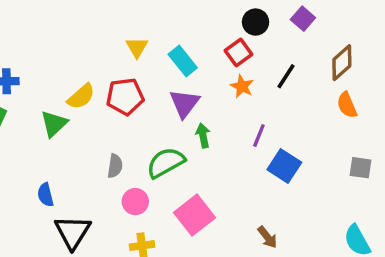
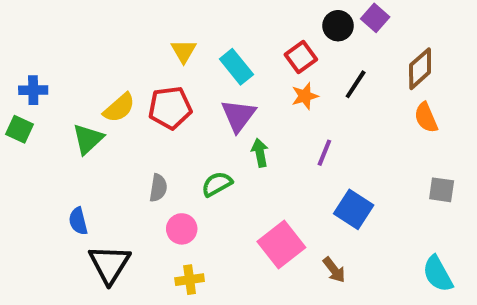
black circle: (256, 22) -> (338, 26), moved
orange star: (242, 86) -> (305, 96), turned 30
green semicircle: (166, 163) -> (217, 184), size x0.7
blue square: (284, 166) -> (354, 209), moved
pink square: (195, 215) -> (281, 245), moved

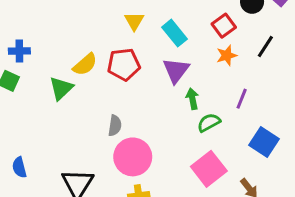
green semicircle: (217, 184) -> (209, 123), moved
blue semicircle: (78, 221) -> (19, 167), moved
pink circle: (182, 229) -> (133, 157), size x1.6

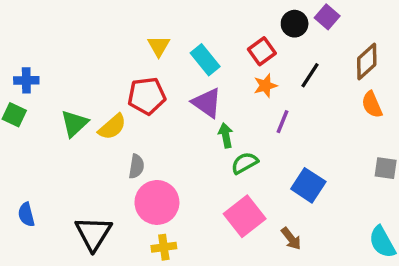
yellow semicircle: (85, 64) -> (112, 127), moved
purple triangle: (176, 70) -> (207, 103), turned -32
purple line: (242, 99) -> (282, 122), moved

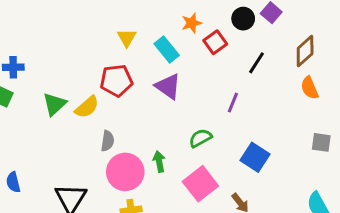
orange star: (265, 86) -> (192, 23), moved
green arrow: (226, 135) -> (159, 162), moved

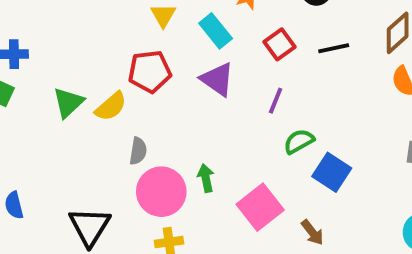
red square: (215, 42) -> (279, 44), moved
black line: (256, 63) -> (334, 48), turned 45
purple line: (233, 103) -> (276, 101), moved
green semicircle: (200, 138) -> (299, 141), moved

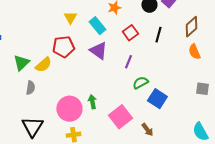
black line: (334, 48) -> (158, 35), turned -63
gray semicircle: (138, 151) -> (30, 88), moved

